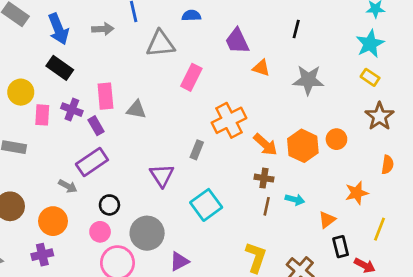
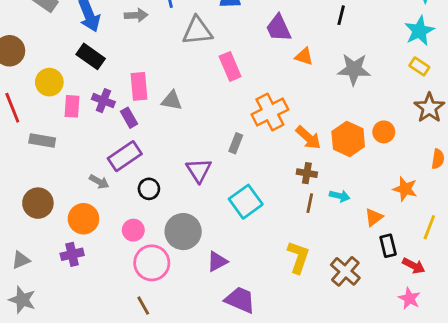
pink rectangle: (191, 77) -> (230, 66), turned -50
orange star: (357, 193) -> (405, 189), turned 30
black circle: (109, 205) -> (149, 189), moved

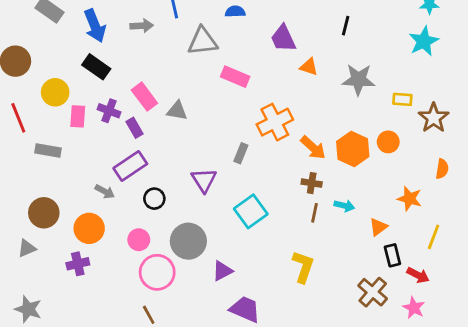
pink rectangle: (230, 66) -> (235, 77), turned -44
yellow rectangle: (419, 66) -> (402, 99), moved, turned -30
pink rectangle: (139, 86) -> (144, 97), turned -32
gray triangle: (21, 260) -> (27, 248), moved
brown cross: (345, 271) -> (373, 292), moved

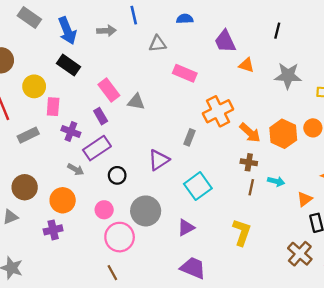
gray triangle: (203, 41) -> (157, 44), size x0.7
purple cross: (109, 111) -> (71, 131), moved
gray rectangle: (48, 150) -> (28, 135), turned -36
purple triangle: (204, 180) -> (159, 160), turned 30
purple triangle: (222, 271) -> (186, 228), moved

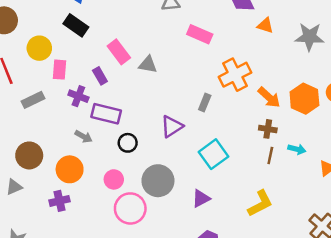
purple rectangle: (101, 116) -> (100, 76), moved
purple rectangle: (97, 148) -> (106, 114), turned 48
yellow L-shape: (242, 232) -> (260, 203), turned 44

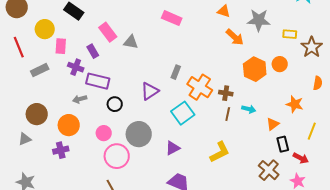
orange cross: (235, 75) -> (200, 87), moved, turned -30
orange arrow: (269, 97) -> (235, 37), moved
gray arrow: (83, 137) -> (80, 99), turned 136

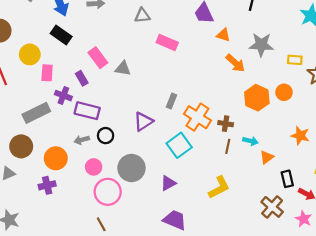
gray rectangle: (40, 70) -> (36, 113), moved, size x1.4
gray arrow: (80, 99) -> (82, 140), moved
orange triangle: (273, 124) -> (267, 157), moved

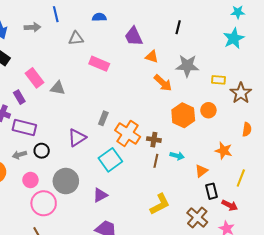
orange triangle: (267, 157) -> (201, 171), moved
yellow L-shape: (219, 187) -> (160, 204), moved

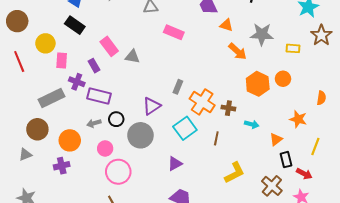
brown star: (241, 93) -> (321, 35), moved
brown line: (156, 161) -> (216, 138), moved
gray circle: (66, 181) -> (140, 135), moved

